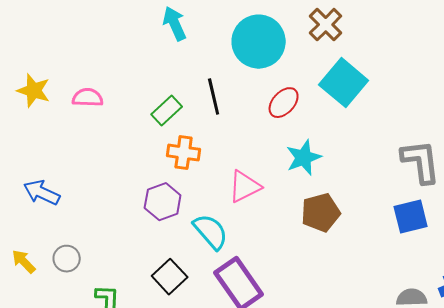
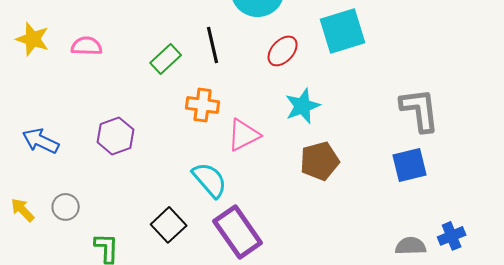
cyan square: (344, 83) -> (343, 31), turned 33
orange cross: (184, 153) -> (203, 105), moved
purple hexagon: (163, 202) -> (116, 136), moved

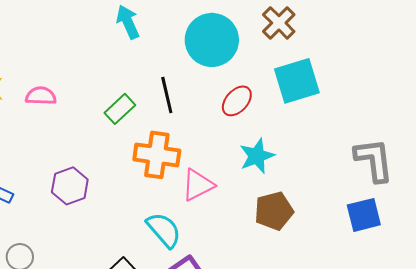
orange cross: (203, 105) -> (157, 155), size x1.4

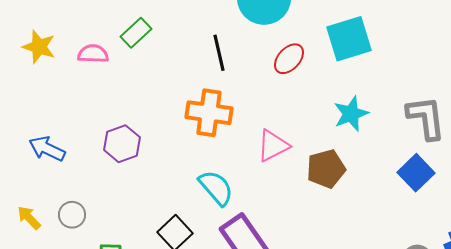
green rectangle: (120, 109) -> (136, 33), moved
cyan star: (257, 156) -> (351, 114), moved
pink triangle: (198, 185) -> (273, 146), moved
blue square: (364, 215) -> (416, 173), turned -30

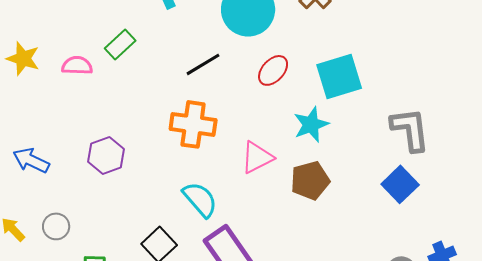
cyan square: (349, 39) -> (339, 76), moved
black line: (219, 53) -> (203, 64), turned 72
cyan star: (351, 114) -> (311, 124), moved

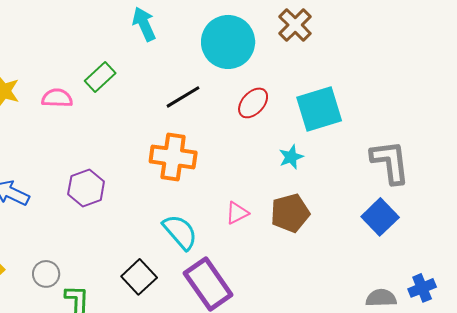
cyan star: (311, 124) -> (291, 157), size x0.7
pink triangle: (257, 157) -> (237, 213), moved, size x0.7
gray circle: (56, 226) -> (46, 274), moved

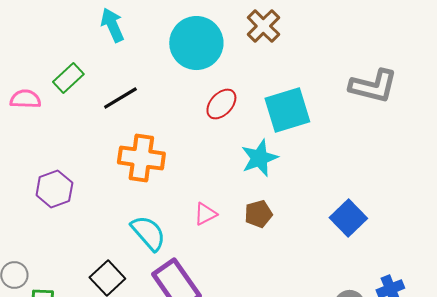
black line: (183, 97) -> (120, 98), moved
cyan star: (291, 157) -> (259, 158), size x1.5
gray L-shape: (390, 162) -> (373, 86), moved, turned 111
brown pentagon: (290, 213) -> (258, 214), size x0.7

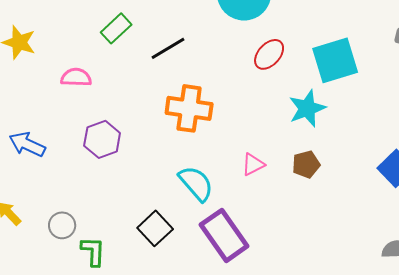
pink semicircle: (25, 99) -> (76, 77), moved

